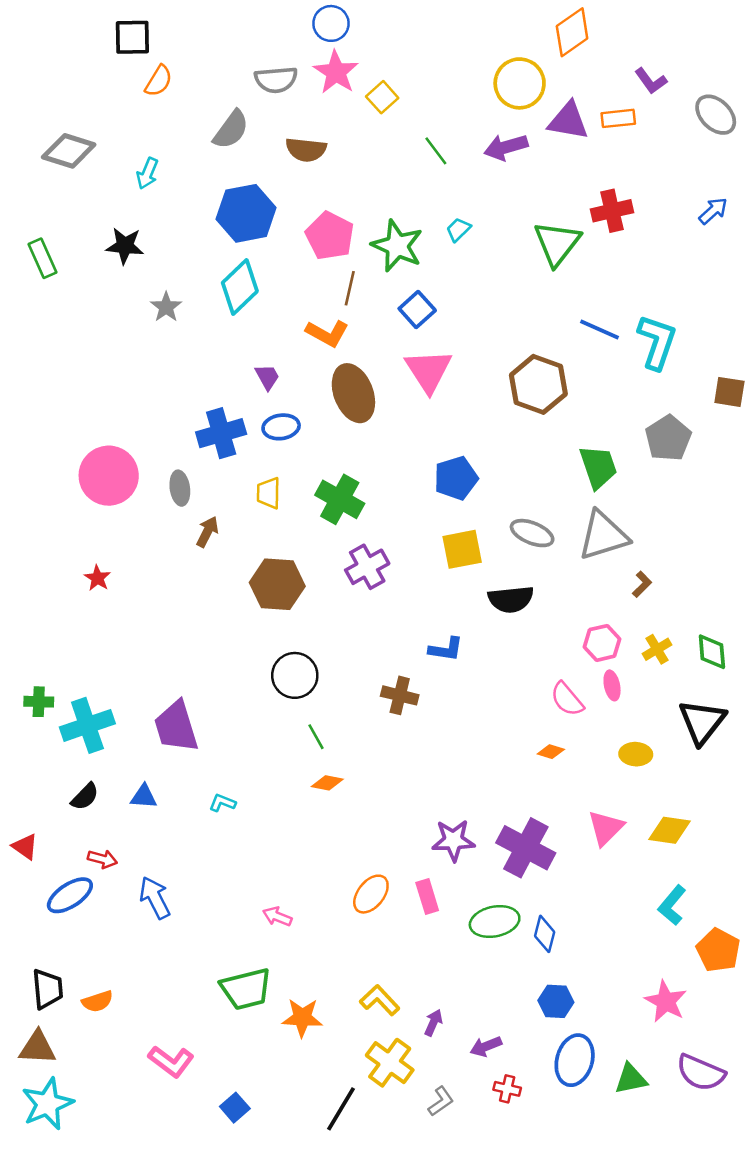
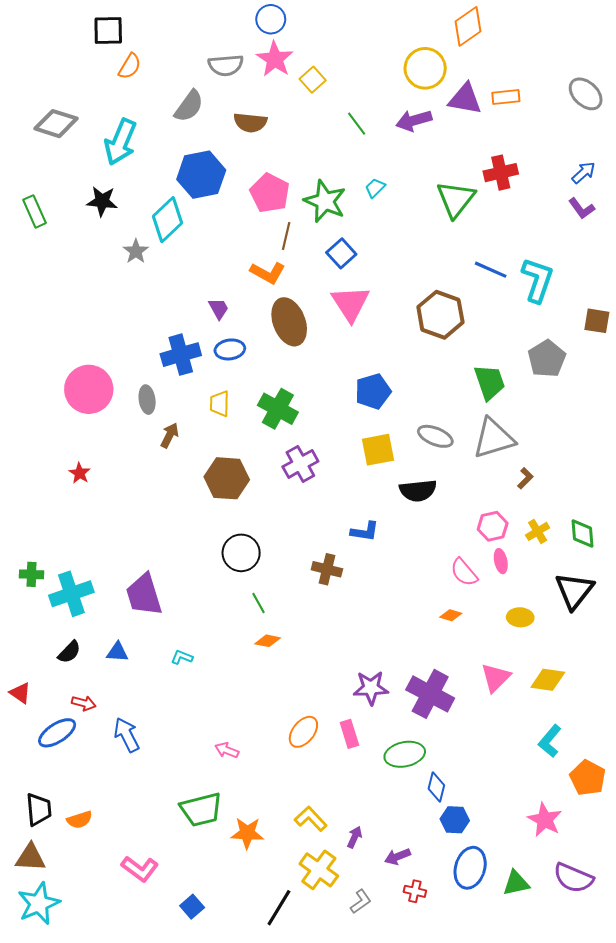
purple L-shape: (651, 81) -> (582, 208), moved
cyan arrow: (147, 173) -> (120, 142), size x1.8
cyan diamond: (240, 287) -> (167, 220), moved
blue diamond: (545, 934) -> (436, 787), moved

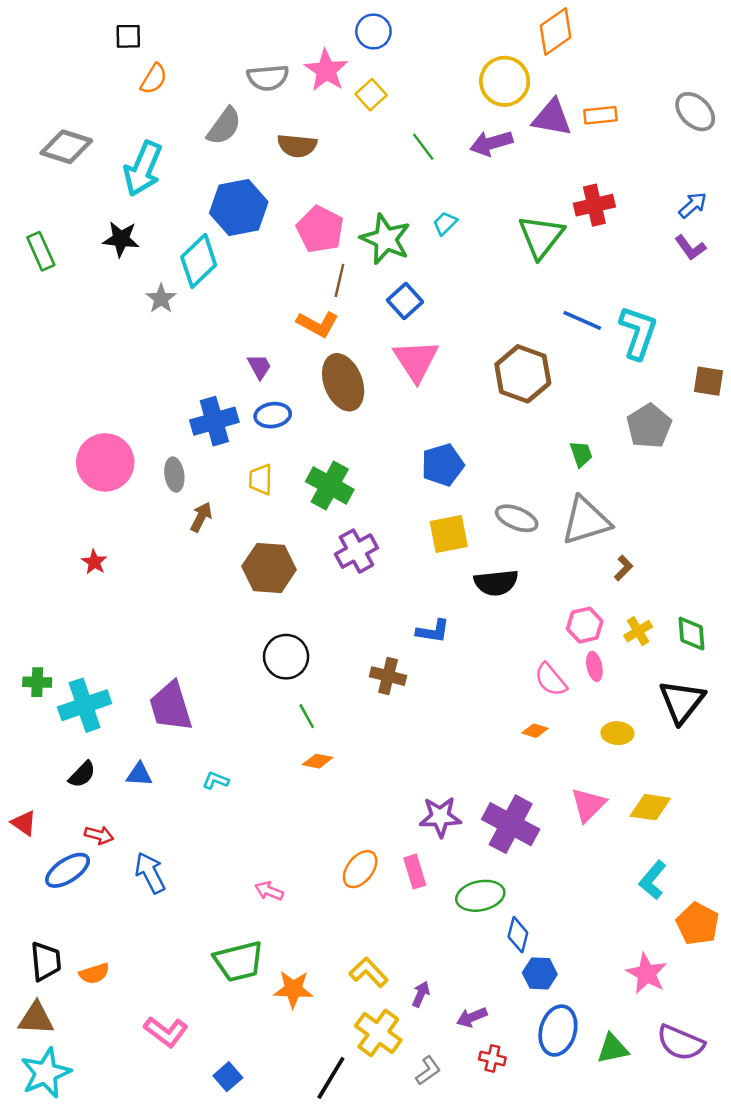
blue circle: (271, 19) -> (373, 31), moved
black square: (108, 31) -> (128, 36), size x0.7
green trapezoid: (490, 382) -> (581, 454), size x0.6

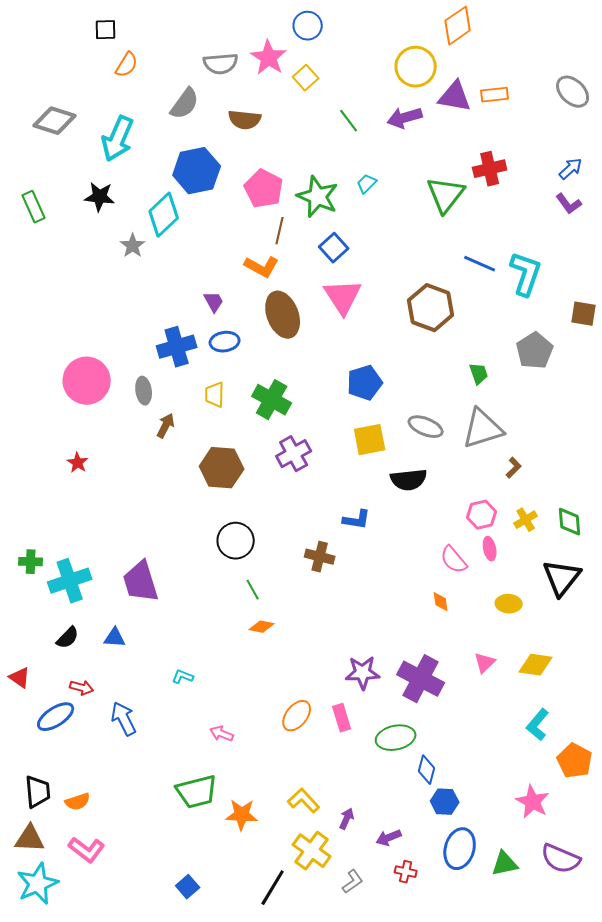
orange diamond: (535, 731) -> (441, 602), turned 65
cyan L-shape: (216, 780) -> (183, 677), moved
pink triangle: (588, 805) -> (485, 663), size x0.7
pink L-shape: (166, 1032) -> (87, 850), moved

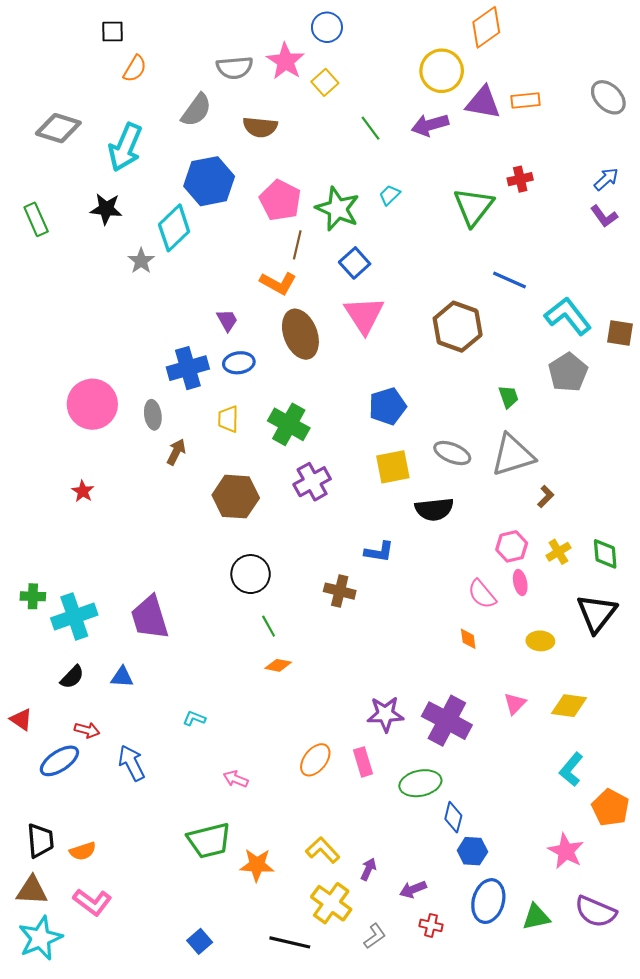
red cross: (490, 169) -> (520, 179), size x0.7
cyan L-shape: (526, 274) -> (568, 316), moved, turned -57
black line: (273, 888) -> (290, 942), turned 72

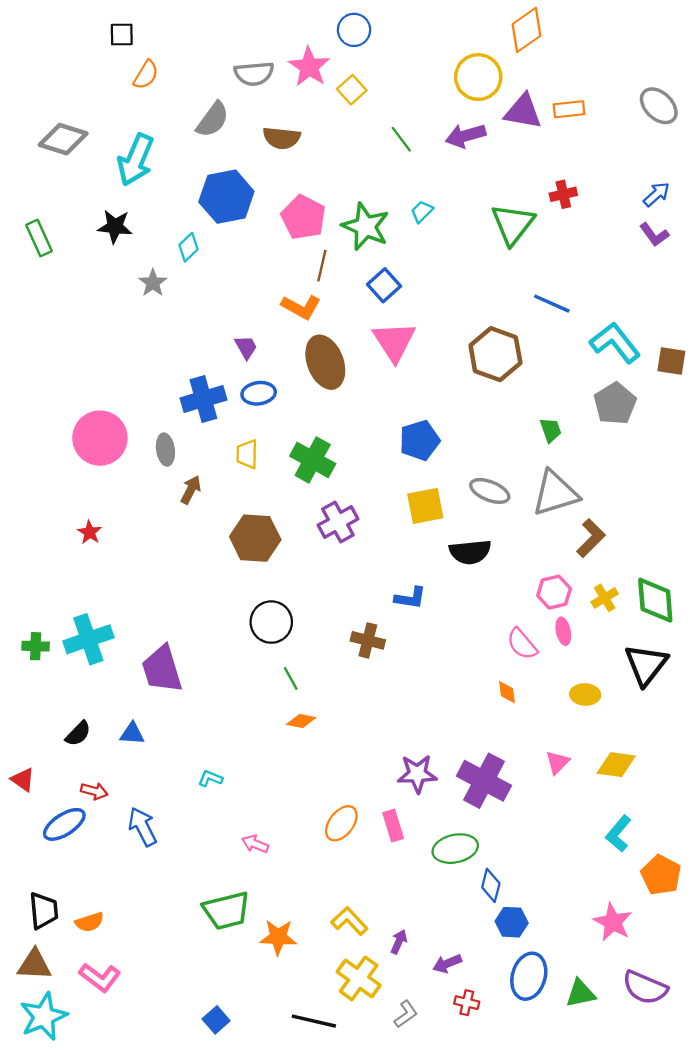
cyan diamond: (174, 228) -> (188, 247), size x0.6
brown L-shape: (546, 497) -> (591, 538), size x1.6
green diamond: (605, 554) -> (655, 600), size x1.4
cyan cross: (74, 617) -> (88, 639), moved

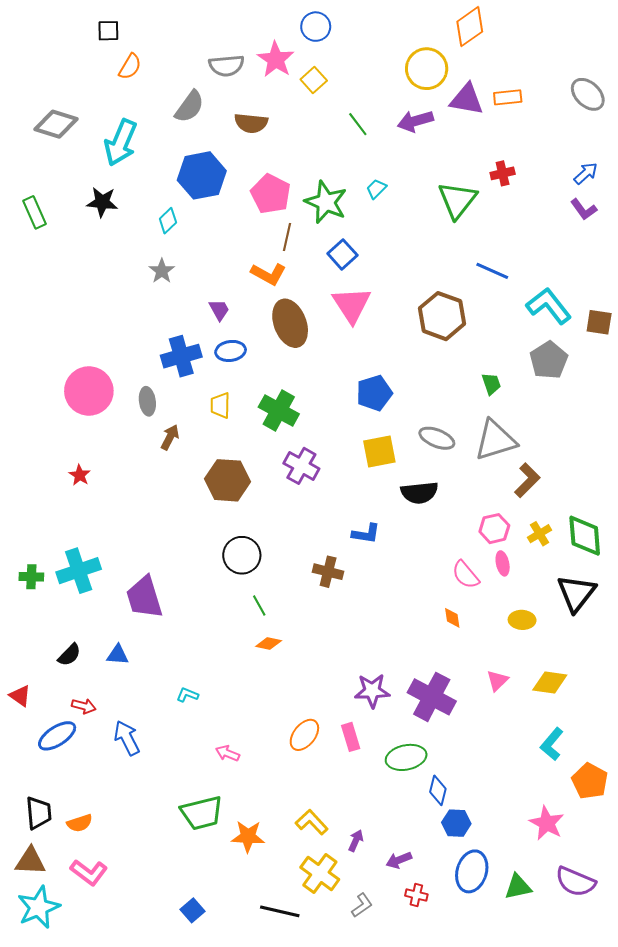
gray star: (153, 283) -> (162, 271), moved
purple cross: (338, 522) -> (301, 466), turned -32

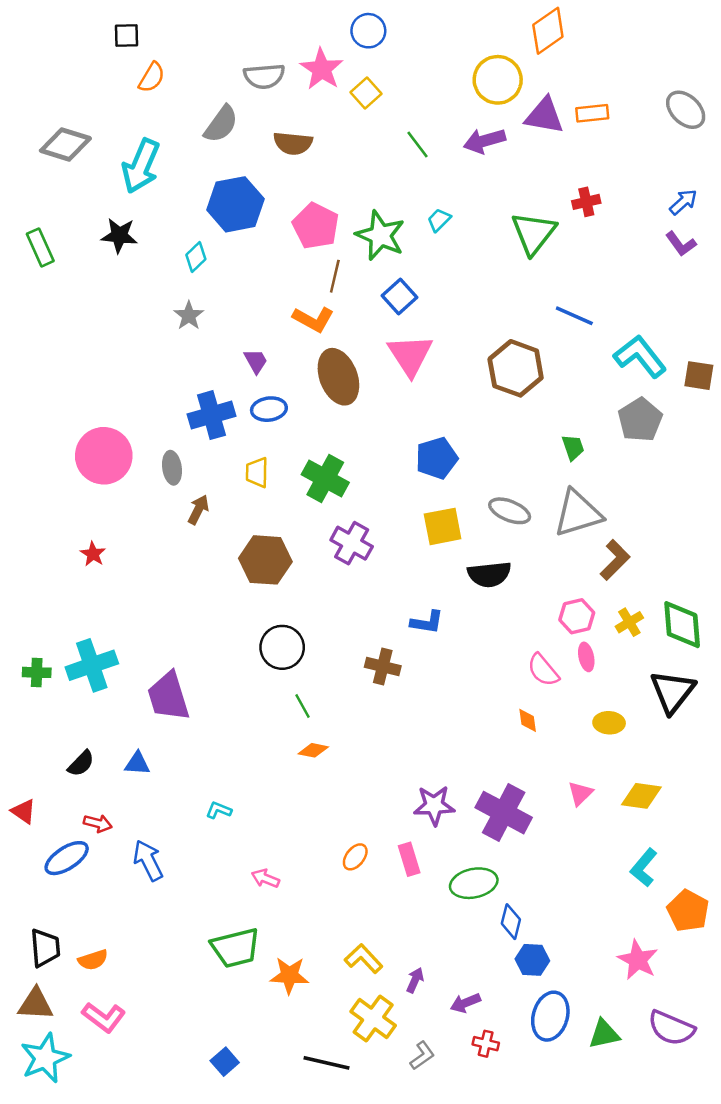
orange ellipse: (304, 735) -> (355, 857), size x0.7

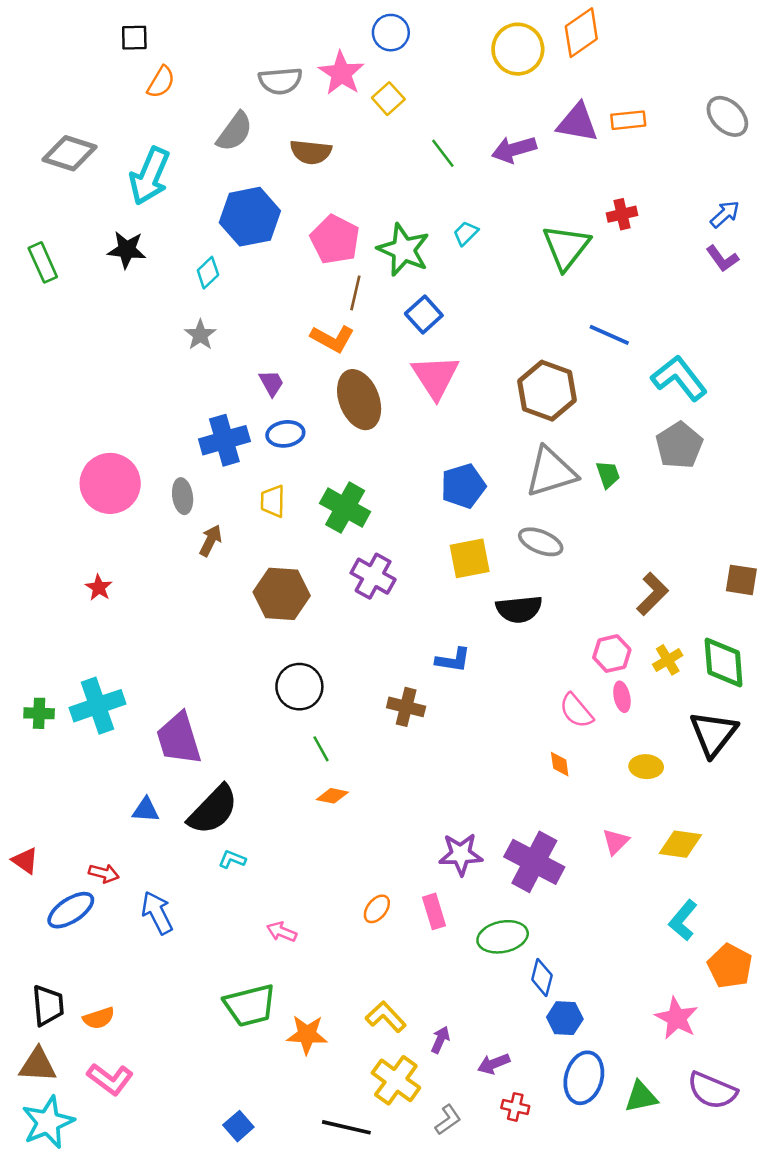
yellow circle: (498, 80) -> (518, 49), moved
brown square: (699, 376) -> (741, 580), moved
gray triangle: (578, 513) -> (551, 472), moved
black semicircle: (81, 763) -> (213, 810), moved, size x1.8

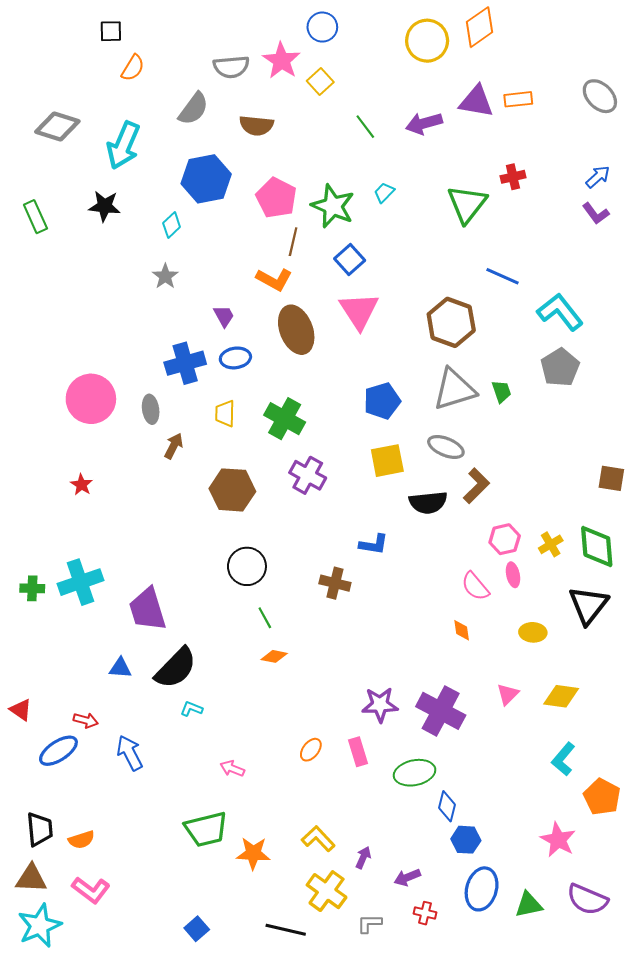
brown L-shape: (652, 594) -> (476, 486), moved
gray L-shape: (448, 1120) -> (369, 924), turned -145

